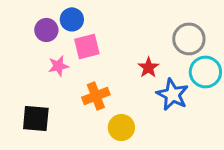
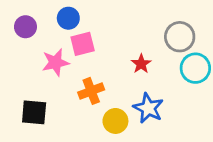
purple circle: (46, 30) -> (25, 27), moved
pink star: (58, 66) -> (55, 62), size x1.4
blue star: (172, 95) -> (148, 108), moved

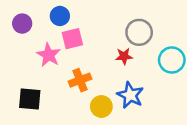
gray circle: (180, 37) -> (139, 32), moved
pink star: (55, 62) -> (49, 55), turned -30
red star: (141, 64) -> (124, 56), turned 30

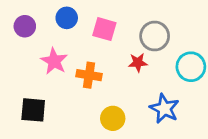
pink square: (72, 39) -> (104, 29), moved, turned 30
orange cross: (80, 80) -> (89, 75), moved, turned 30
blue star: (130, 95) -> (164, 109), moved

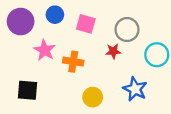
purple circle: (25, 26) -> (21, 22), size x1.5

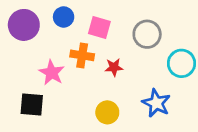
pink star: (45, 50) -> (52, 73), moved
red star: (113, 51) -> (114, 67), moved
orange cross: (73, 62) -> (82, 55), moved

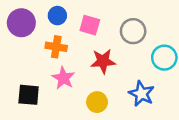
orange cross: (82, 55) -> (56, 47), moved
red star: (114, 67) -> (103, 61), size x1.5
pink star: (52, 73) -> (63, 78), moved

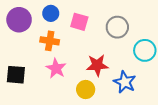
red star: (103, 61) -> (97, 65), moved
black square: (29, 95) -> (16, 75), moved

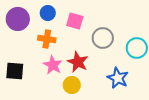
gray circle: (117, 27) -> (103, 38), moved
red star: (97, 65) -> (78, 62), moved, turned 30
yellow circle: (86, 89) -> (72, 85), moved

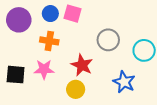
pink square: (75, 21) -> (72, 14), moved
pink star: (53, 65) -> (44, 69), moved, turned -30

